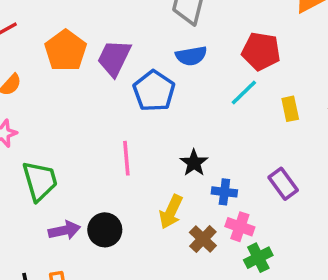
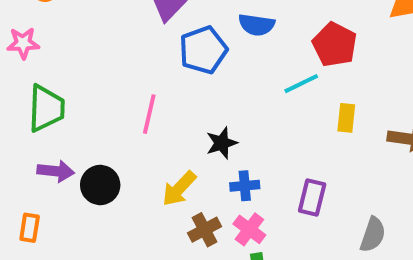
purple rectangle: (283, 184) -> (312, 198), turned 32
blue cross: (224, 192) -> (245, 186), turned -30

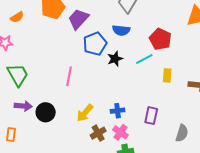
green trapezoid: (46, 108) -> (18, 75), turned -30
black star: (222, 143) -> (115, 59), moved

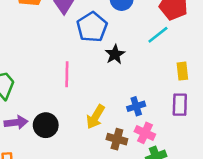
black star: (115, 59) -> (115, 54), moved
yellow rectangle: (167, 75) -> (182, 71), moved
brown cross: (98, 133) -> (117, 139), turned -35

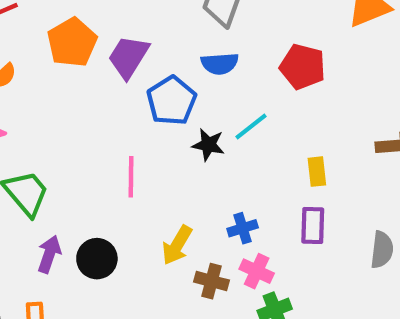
cyan line: (158, 35) -> (251, 127), moved
black star: (115, 54) -> (208, 145), turned -30
purple arrow: (16, 122) -> (49, 254), turned -65

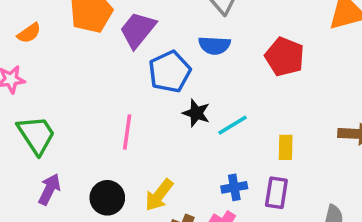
cyan line: (251, 127) -> (233, 125), moved
blue cross: (243, 228) -> (234, 187), moved
black circle: (97, 259) -> (107, 198), moved

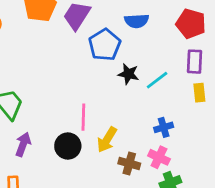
pink line: (127, 132) -> (83, 117), moved
purple rectangle: (276, 193) -> (195, 62), moved

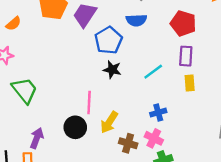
black star: (128, 74) -> (112, 70), moved
purple arrow: (23, 144) -> (37, 138), moved

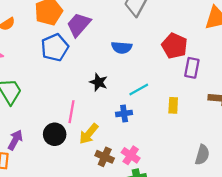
blue semicircle: (136, 20) -> (122, 47), moved
blue pentagon: (108, 40) -> (55, 47), moved
purple rectangle: (186, 56) -> (192, 68), moved
blue cross: (158, 113) -> (124, 113), moved

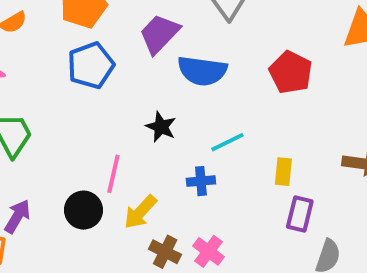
purple trapezoid: (79, 25) -> (159, 34), moved
blue semicircle: (122, 47) -> (202, 71), size x1.4
purple rectangle: (192, 68) -> (300, 214), moved

